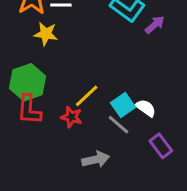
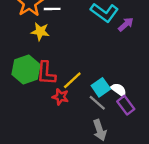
red L-shape: (29, 109) -> (46, 73), moved
purple rectangle: (161, 146) -> (126, 105), moved
gray arrow: (96, 159) -> (100, 130), moved, turned 84

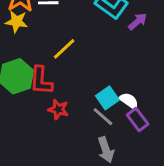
yellow star: (40, 32) -> (16, 22), moved
yellow line: (72, 80) -> (64, 49), moved

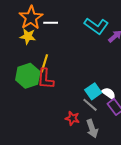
yellow line: (64, 49) -> (44, 63), moved, turned -30
red star: (58, 109) -> (72, 118), moved

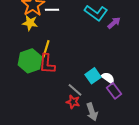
gray line: (90, 105) -> (75, 90), moved

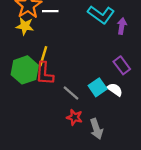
purple arrow: (114, 23) -> (122, 26), turned -40
gray line: (75, 90) -> (71, 93), moved
purple rectangle: (114, 91) -> (122, 65), moved

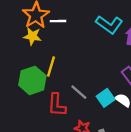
red L-shape: (44, 73) -> (57, 105), moved
gray line: (71, 93) -> (79, 92), moved

